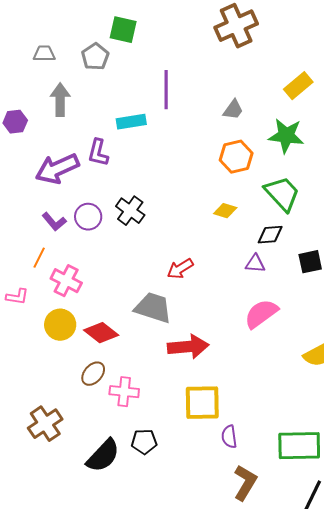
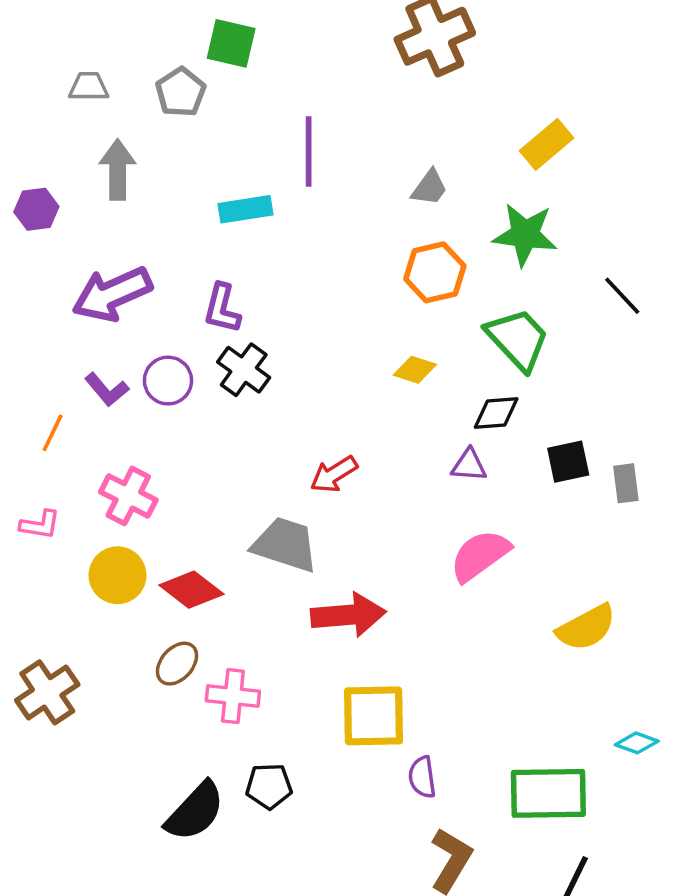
purple L-shape: (98, 153) -> (222, 308), moved
orange line: (39, 258) -> (53, 433), moved
brown cross: (45, 424) -> (47, 692), moved

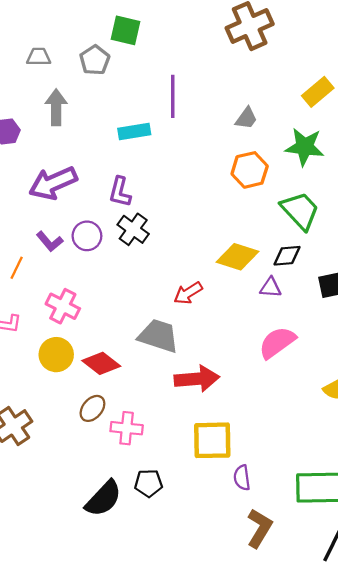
yellow diamond: (415, 370) -> (238, 257), moved, size x1.6

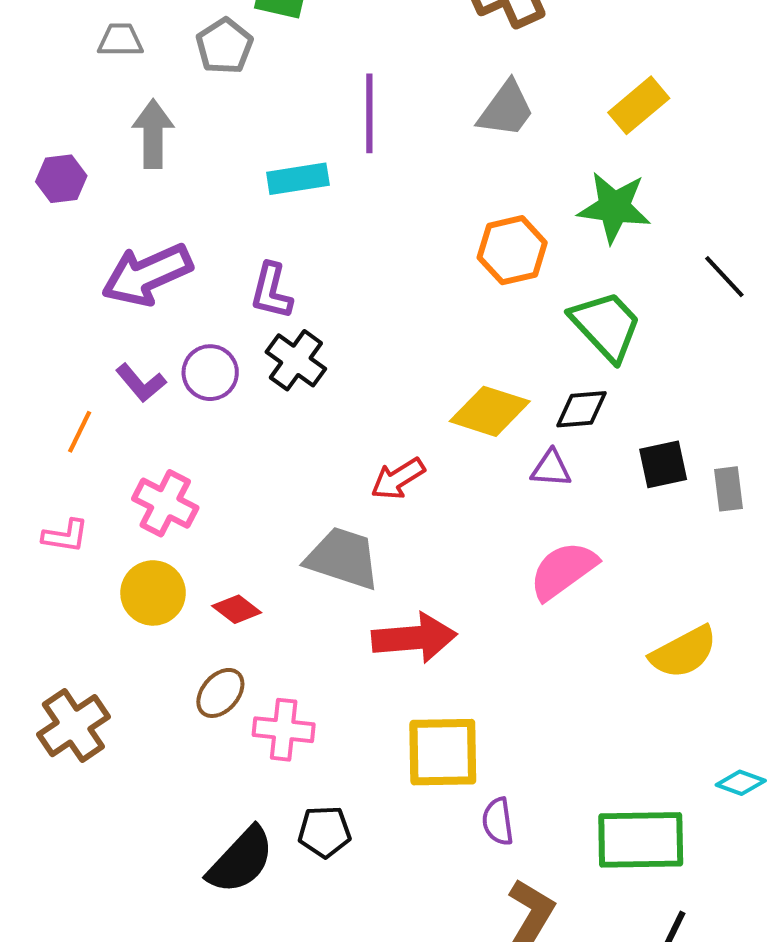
gray trapezoid: (246, 118) -> (506, 109), moved, size x1.4
red diamond: (101, 363) -> (237, 609), size x0.7

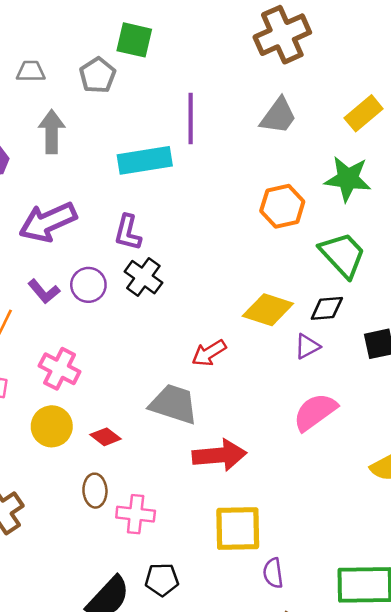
cyan rectangle: (298, 179) -> (145, 160), size x1.4
purple triangle: (551, 468) -> (307, 346), turned -32
brown ellipse: (220, 693) -> (95, 491), turned -44

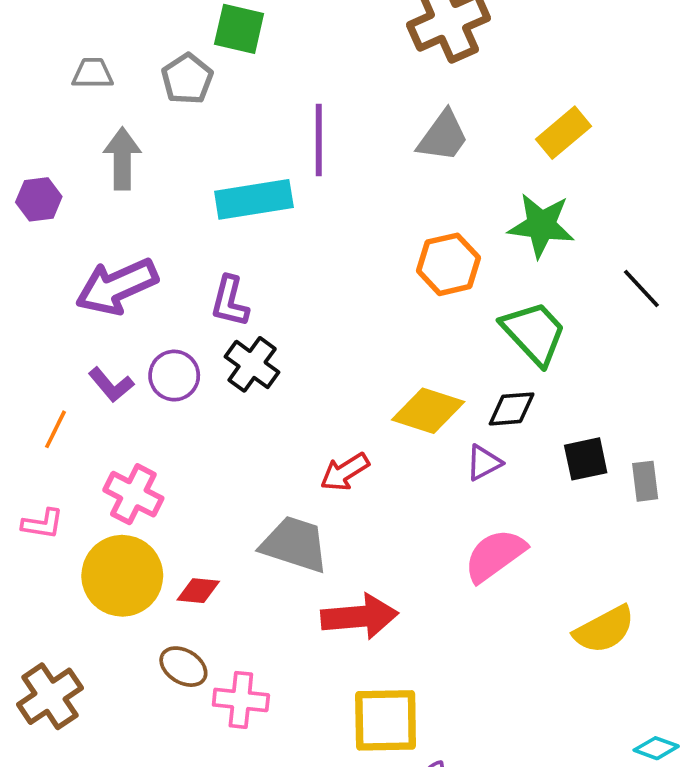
yellow circle: (52, 426) -> (122, 576), size x1.4
red diamond: (105, 437) -> (198, 591), turned -32
brown ellipse: (95, 491) -> (183, 667), turned -56

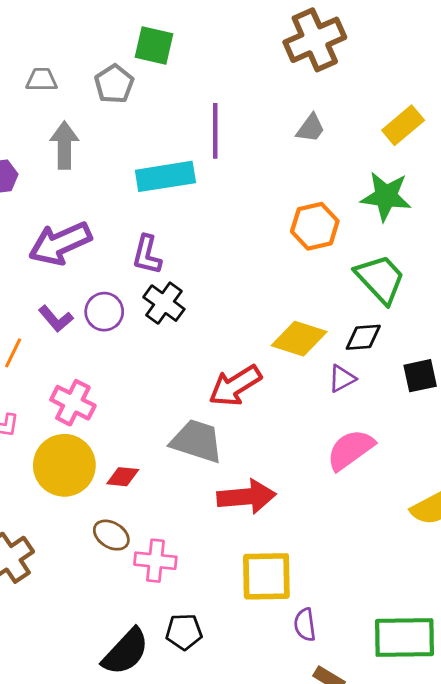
gray trapezoid: (443, 136) -> (311, 128), size x0.7
red arrow: (345, 472) -> (235, 386), size x1.4

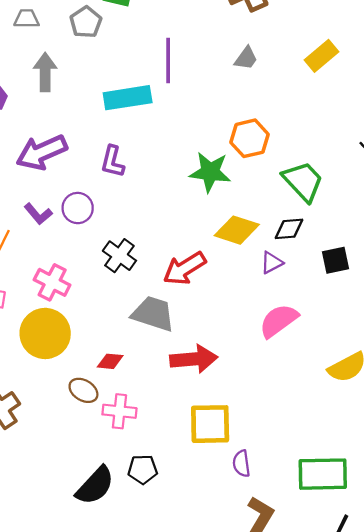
green star: (386, 196) -> (210, 172), moved
black cross: (164, 303) -> (119, 256), moved
red diamond: (123, 477) -> (110, 361), moved

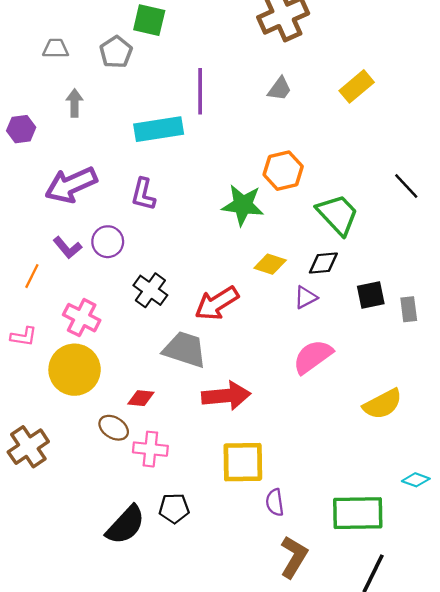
gray arrow: (45, 72) -> (75, 103), size x0.7
yellow diamond: (237, 230) -> (270, 264), size x0.7

